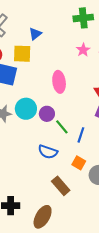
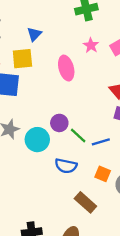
pink ellipse: (59, 82) -> (66, 68), moved
cyan circle: (26, 109) -> (37, 140), moved
blue line: (81, 135) -> (101, 142), turned 63

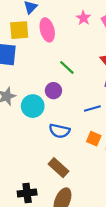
pink ellipse: (66, 68) -> (47, 30), moved
green line: (78, 136) -> (67, 67), moved
brown rectangle: (85, 202) -> (58, 168), moved

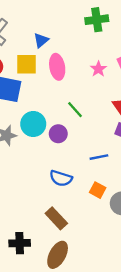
pink star: (84, 18) -> (98, 69), moved
cyan circle: (33, 106) -> (33, 124), moved

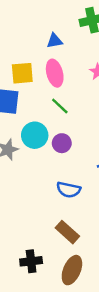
blue triangle: (41, 40) -> (55, 41), moved, turned 35
green line: (75, 110) -> (60, 106), moved

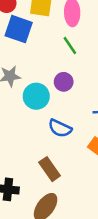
cyan circle: (35, 135) -> (36, 96), moved

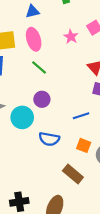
brown rectangle: (50, 169) -> (73, 174), moved

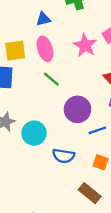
pink star: (71, 37) -> (85, 45), size x1.5
purple circle: (42, 99) -> (78, 109), moved, size x1.5

